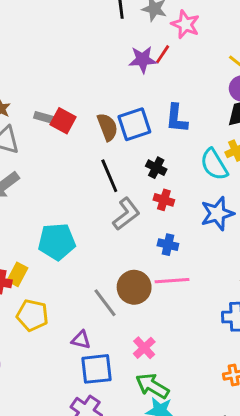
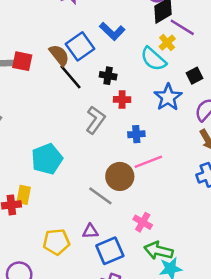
blue L-shape: (177, 118) -> (112, 31), turned -35
black line: (109, 176) -> (71, 77), moved
yellow pentagon: (32, 315) -> (56, 242), moved

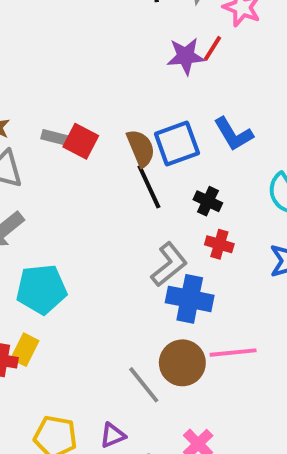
blue cross: (136, 134) -> (190, 299), moved, size x1.6
cyan pentagon: (47, 159) -> (41, 289), moved
purple triangle: (90, 231) -> (113, 435), turned -35

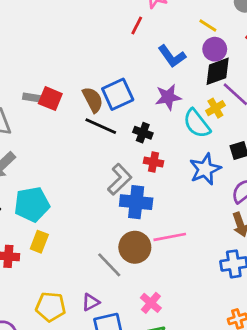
purple star: (186, 56) -> (168, 97), moved
blue L-shape: (233, 134) -> (172, 56), moved
black line: (149, 187) -> (101, 126), turned -36
yellow rectangle: (25, 350) -> (39, 242), moved

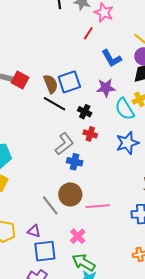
blue cross: (136, 202) -> (75, 162), size x0.7
pink line: (170, 237) -> (98, 206), moved
purple triangle: (91, 302) -> (34, 231), turned 40

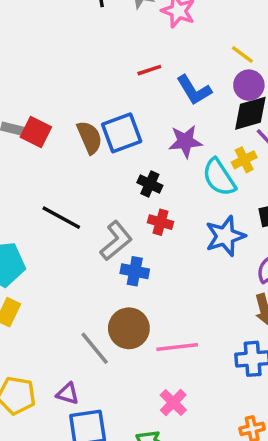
red line: (88, 33) -> (149, 70), moved, turned 40
black line: (55, 104) -> (61, 218), moved
pink cross: (78, 236) -> (173, 402), moved

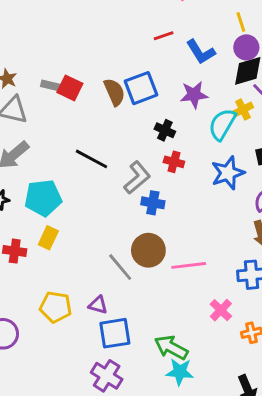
yellow line: (242, 54) -> (241, 22), turned 36
cyan semicircle: (219, 177) -> (222, 124), turned 64
pink cross: (173, 402) -> (221, 310), moved

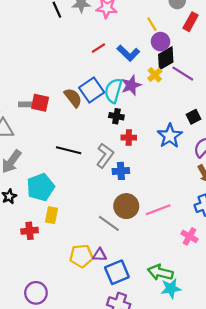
yellow cross: (243, 109) -> (155, 75), moved
cyan semicircle: (222, 124) -> (113, 91), moved
yellow pentagon: (56, 307) -> (81, 256), moved

